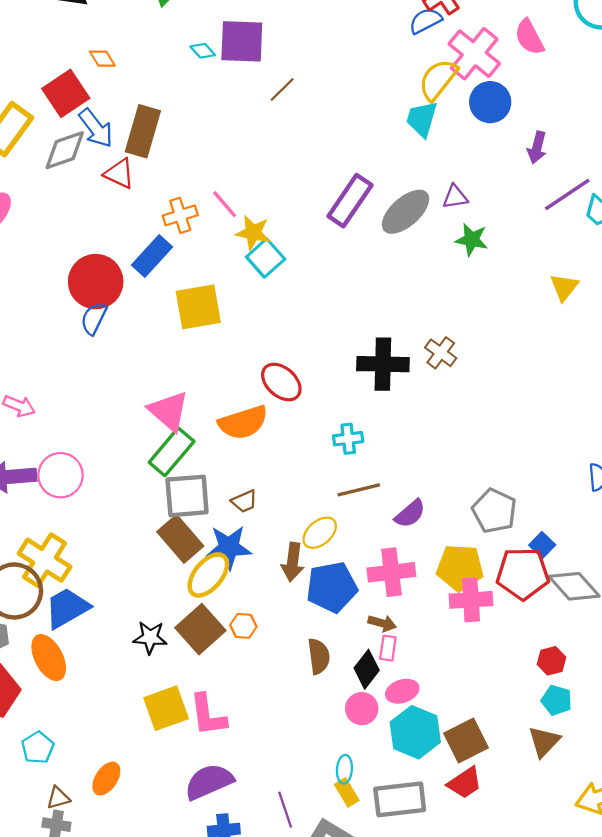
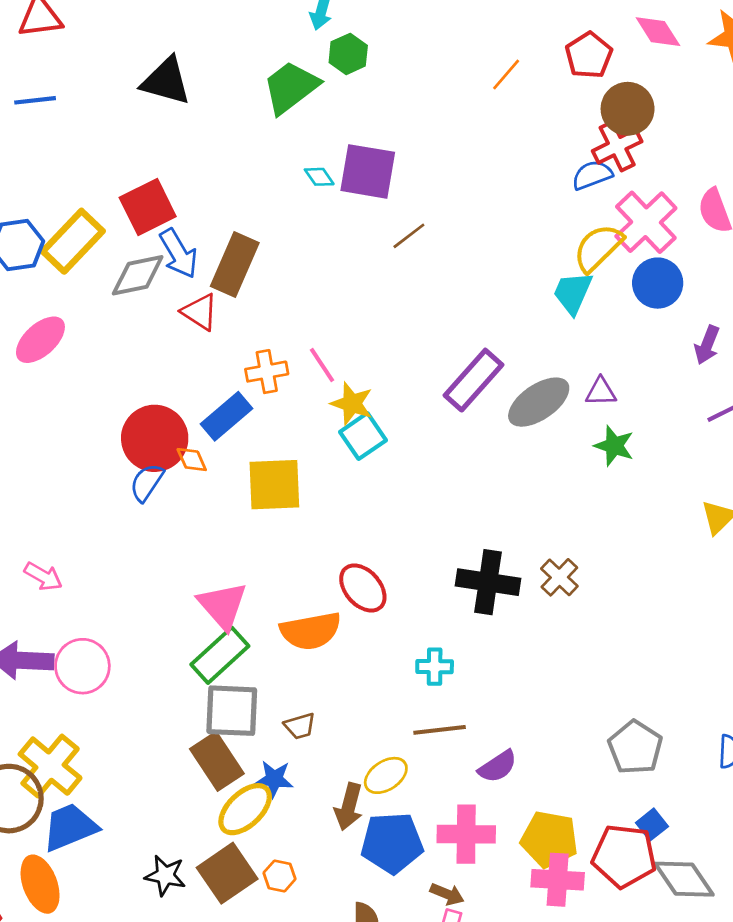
orange diamond: (102, 59) -> (192, 460), moved
gray pentagon: (494, 511) -> (635, 747), moved
blue star: (229, 547) -> (274, 779), size x0.7

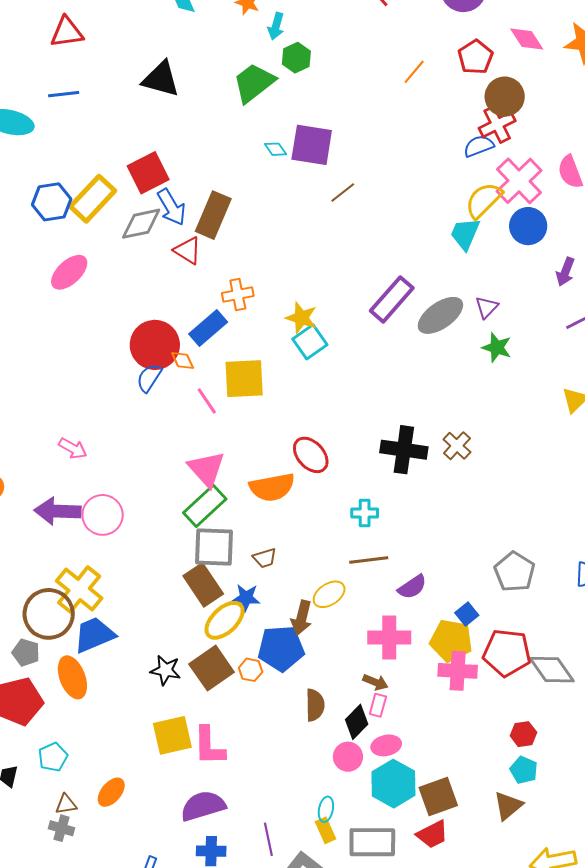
pink line: (322, 365) -> (207, 401), moved
purple triangle: (601, 392) -> (487, 307), turned -45
blue square: (652, 825) -> (467, 614), moved
blue pentagon: (392, 843) -> (281, 648), moved

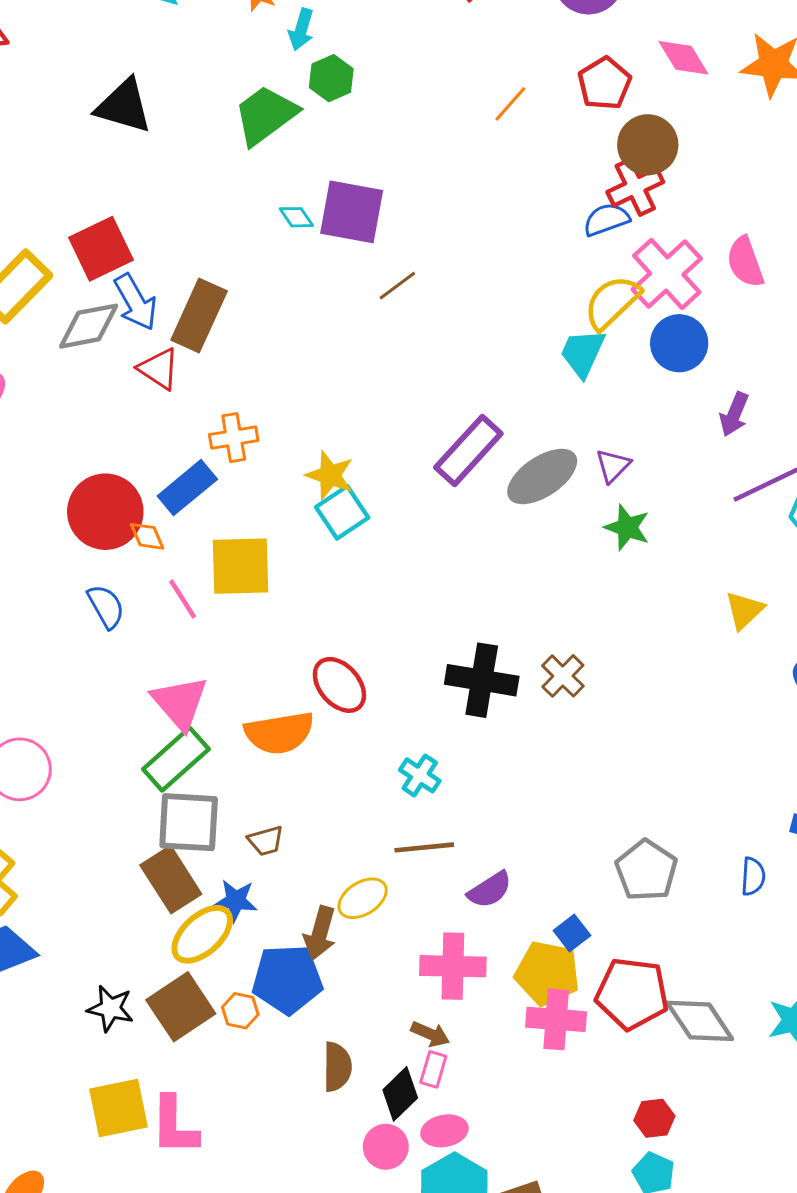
blue semicircle: (149, 378) -> (106, 606), moved, turned 116
cyan cross: (365, 513) -> (420, 775), turned 32

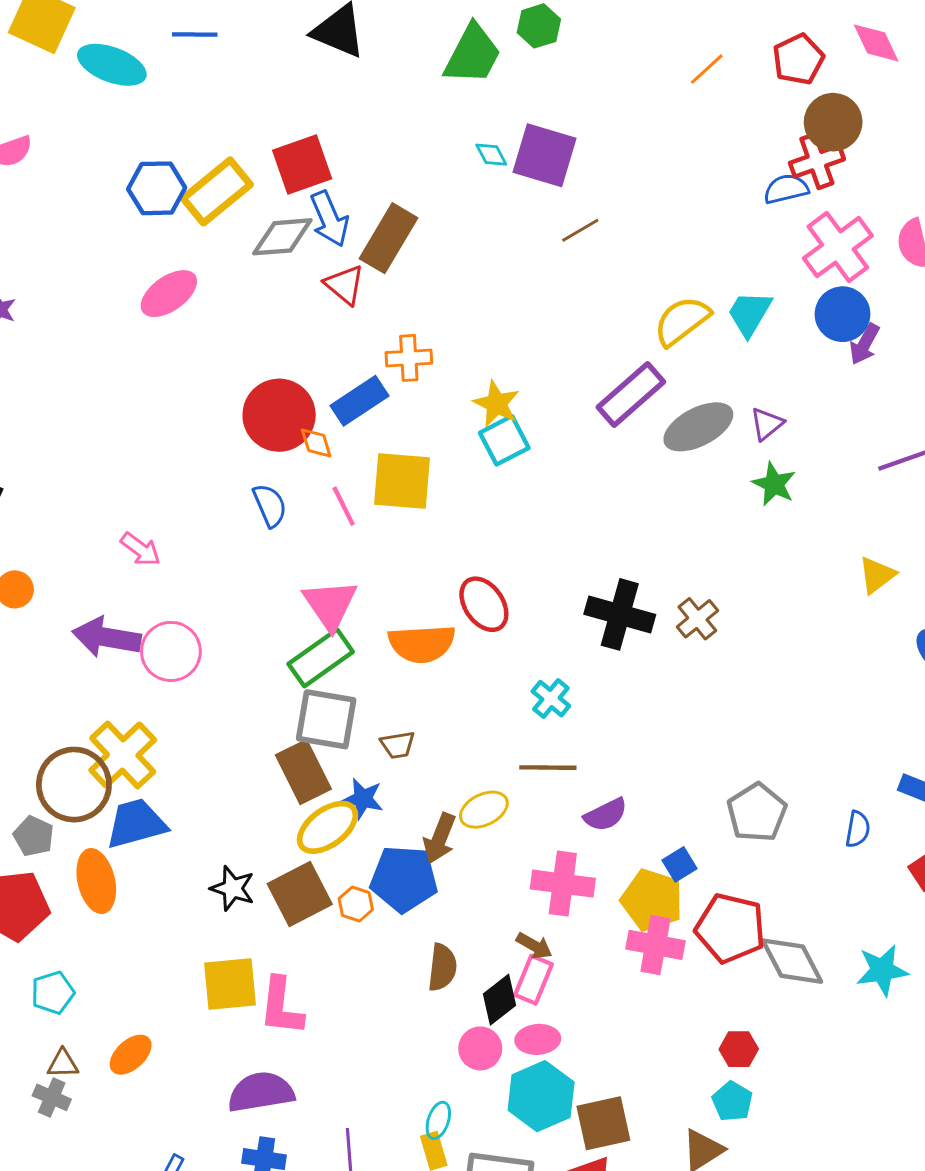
green trapezoid: (266, 115) -> (472, 54), turned 148
yellow semicircle: (612, 302) -> (682, 321), moved
purple arrow: (734, 414) -> (865, 344), moved
pink rectangle: (433, 1069) -> (534, 980), size x1.4

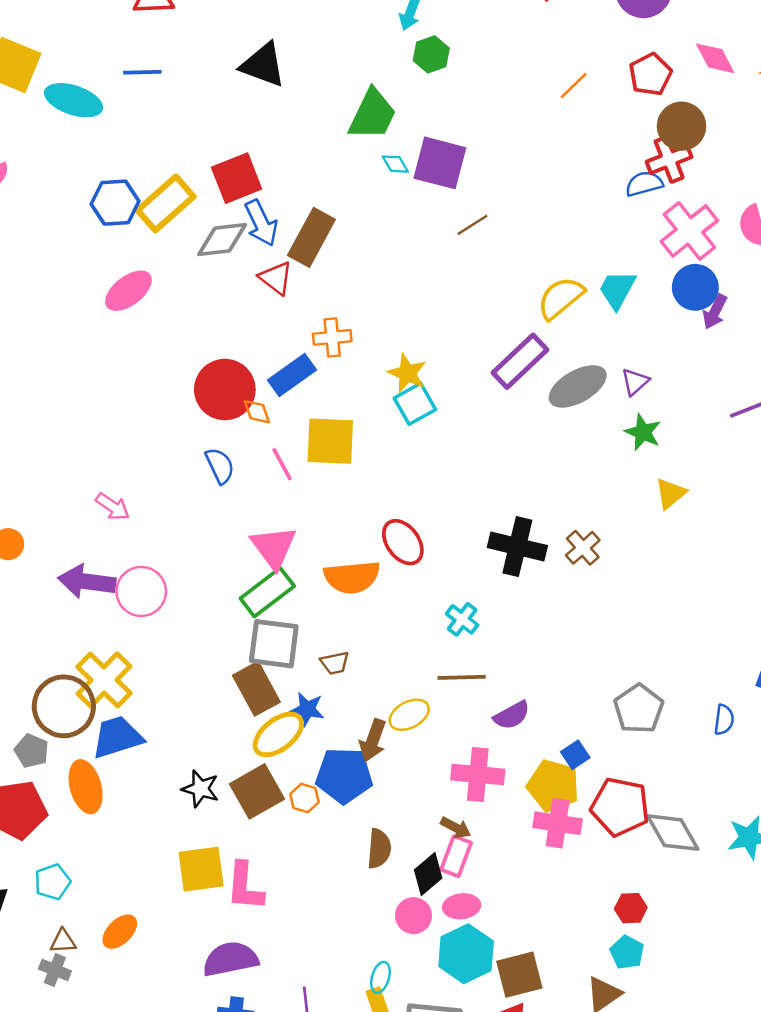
green trapezoid: (472, 54) -> (372, 114), moved
yellow triangle: (877, 575) -> (671, 493), moved

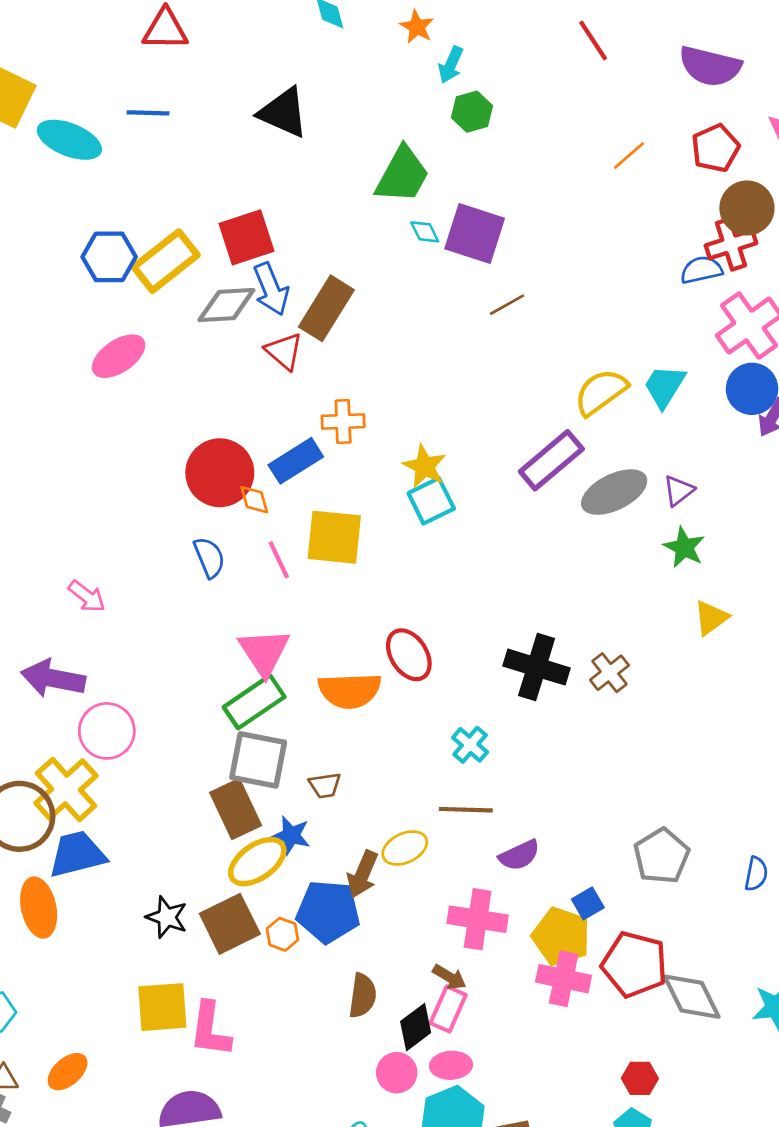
pink circle: (141, 591) -> (107, 731), moved

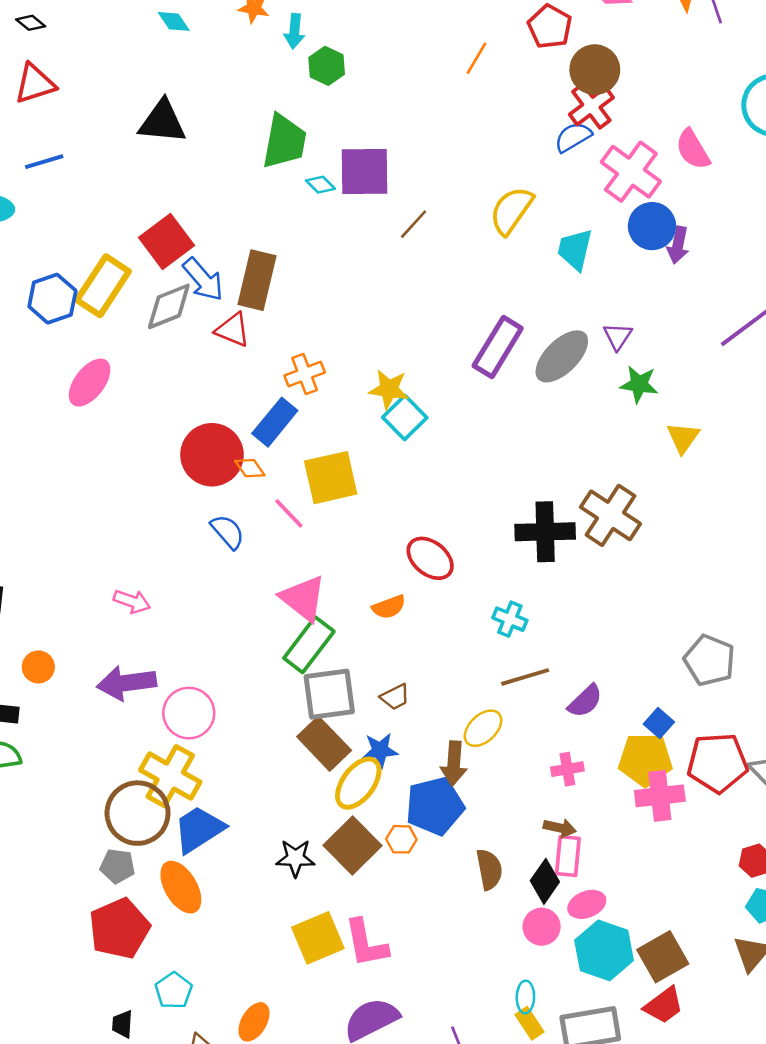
yellow semicircle: (601, 392) -> (511, 210), moved
brown cross: (609, 673) -> (610, 515), size x1.6
orange semicircle: (350, 691) -> (389, 607), size x0.6
pink cross: (478, 919) -> (567, 769), size x0.6

